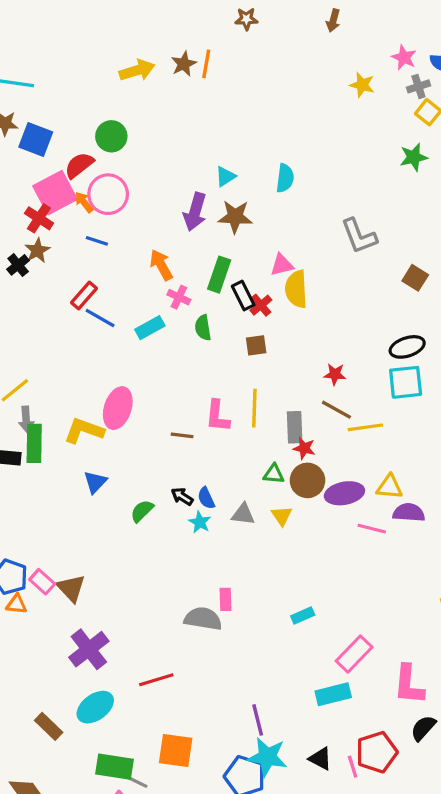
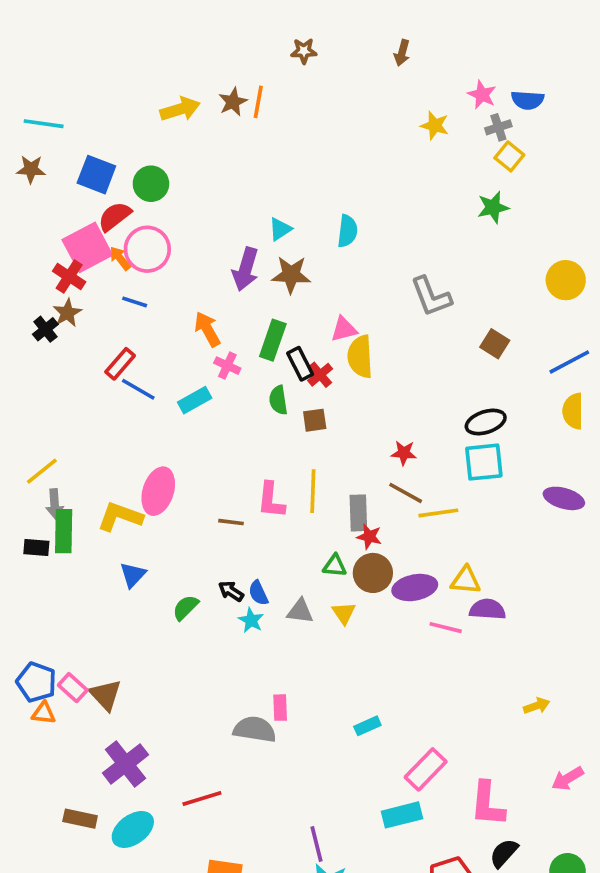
blue square: (36, 140) -> (96, 175), moved
green semicircle: (203, 328) -> (278, 400), moved
brown rectangle: (49, 726) -> (80, 819), moved, turned -32

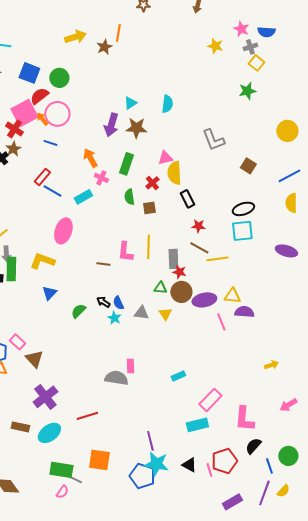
brown star: (233, 102) -> (104, 47), moved
black rectangle: (300, 364) -> (187, 199), moved
pink ellipse: (158, 491) -> (63, 231), moved
pink line: (446, 628) -> (221, 322), turned 54
pink rectangle: (73, 688) -> (17, 342), moved

